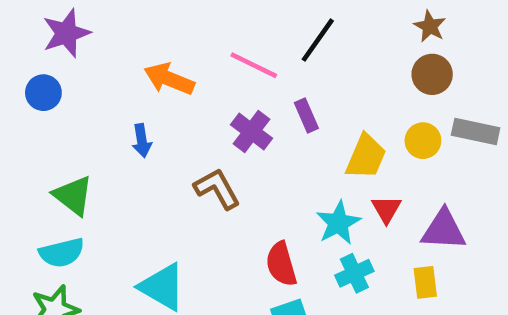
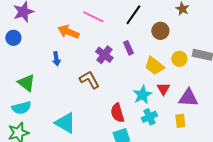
pink line: (254, 65) -> (93, 17), moved
brown circle: (432, 74) -> (160, 31), moved
yellow trapezoid: (366, 157) -> (154, 66), turned 105

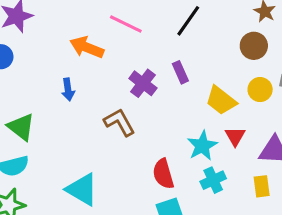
brown circle: (160, 31) -> (254, 46), moved

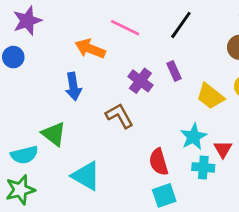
blue arrow: (68, 90) -> (73, 86), size x1.4
green triangle: (21, 127) -> (54, 134), moved
red triangle: (235, 136) -> (223, 149), moved
cyan cross: (213, 180) -> (203, 167), turned 30

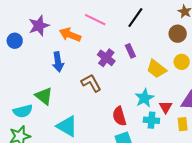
purple star: (27, 21) -> (39, 26), moved

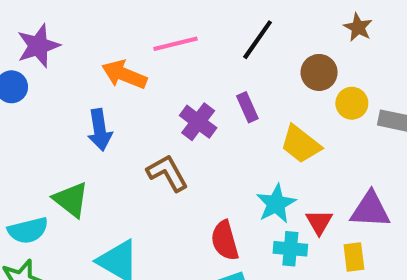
pink line: (95, 20) -> (176, 44), turned -40
purple star: (39, 26) -> (38, 46), moved
brown circle: (178, 34) -> (319, 72), moved
yellow circle: (182, 62) -> (352, 103), moved

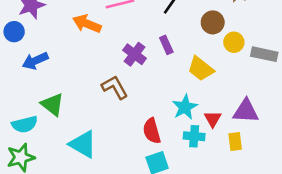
blue arrow: (100, 130) -> (35, 61), moved, turned 75

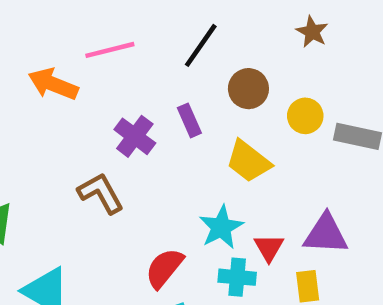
brown circle: (213, 22) -> (248, 89), moved
red semicircle: (152, 131) -> (164, 268), turned 55

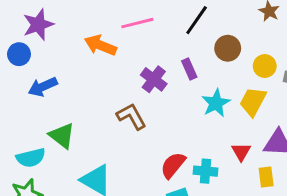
yellow trapezoid: (248, 161) -> (253, 102), moved, turned 80
cyan star: (221, 227) -> (216, 103), moved
cyan cross: (237, 277) -> (205, 171), moved

